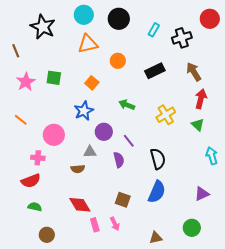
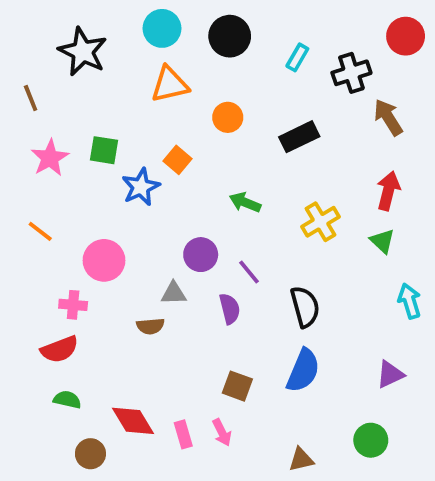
brown arrow: (194, 72) -> (388, 117), moved
blue star: (84, 111) -> (141, 187), moved
red diamond: (80, 205) -> (133, 421), moved

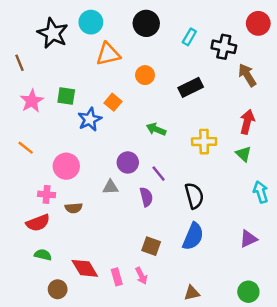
cyan circle: (162, 28) -> (91, 22), moved
black cross: (351, 73) -> (224, 47), turned 30
yellow cross: (321, 222) -> (204, 142), turned 30
brown semicircle: (150, 326) -> (74, 208), moved
green circle: (371, 440) -> (248, 292), moved

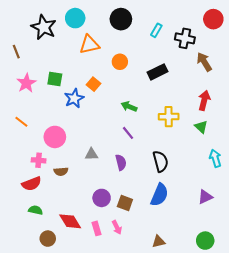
purple circle: (128, 162) -> (102, 198), moved
purple line: (159, 174) -> (128, 133), moved

